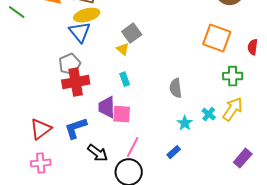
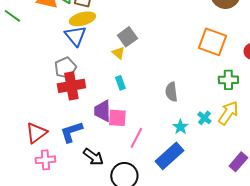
pink line: (133, 147) -> (136, 138), moved
blue rectangle: (174, 152) -> (169, 156), size x2.0
pink cross: (41, 163) -> (45, 160), moved

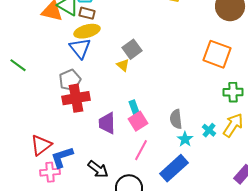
green line: (12, 16) -> (18, 65), moved
cyan rectangle: (120, 83) -> (134, 107), moved
gray semicircle: (171, 92) -> (176, 119), moved
pink square: (117, 118) -> (138, 121), moved, turned -36
blue L-shape: (71, 132) -> (62, 157), moved

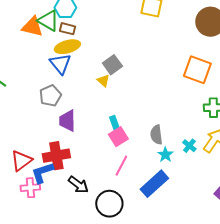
red cross: (76, 98) -> (56, 156), moved
purple trapezoid: (107, 123) -> (67, 121), moved

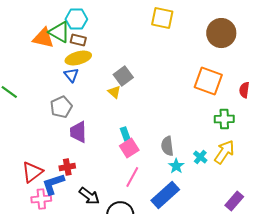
blue triangle: (60, 64) -> (71, 75), size x0.7
red cross: (56, 156) -> (67, 167), size x0.6

